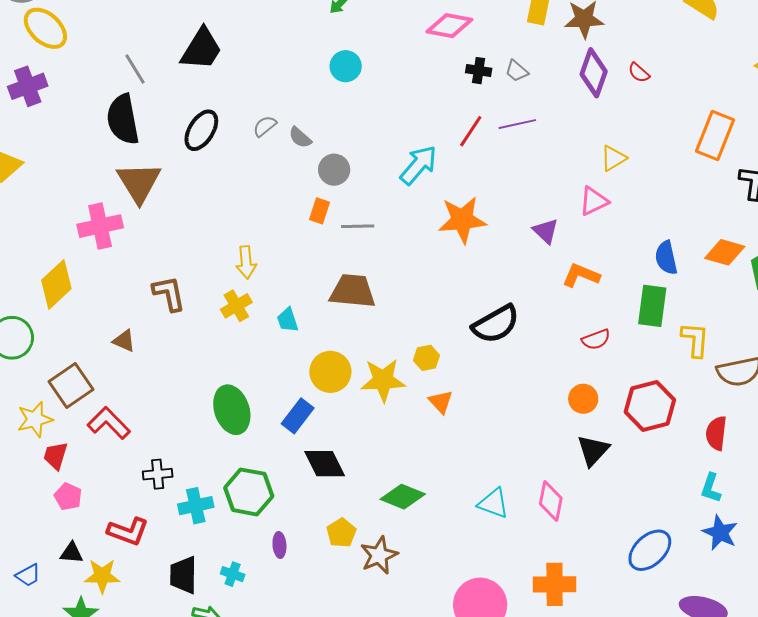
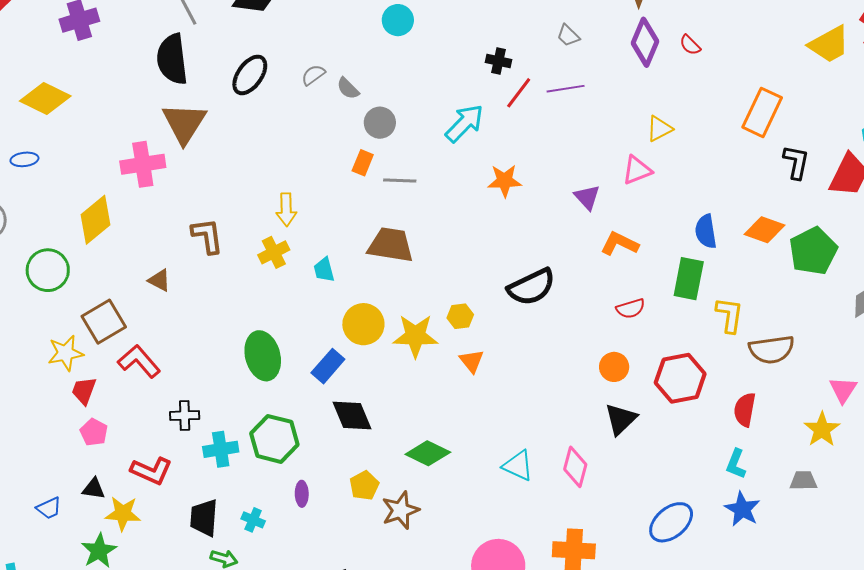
black cross: (479, 71) -> (499, 61), moved
orange star: (462, 220) -> (505, 181), size x0.7

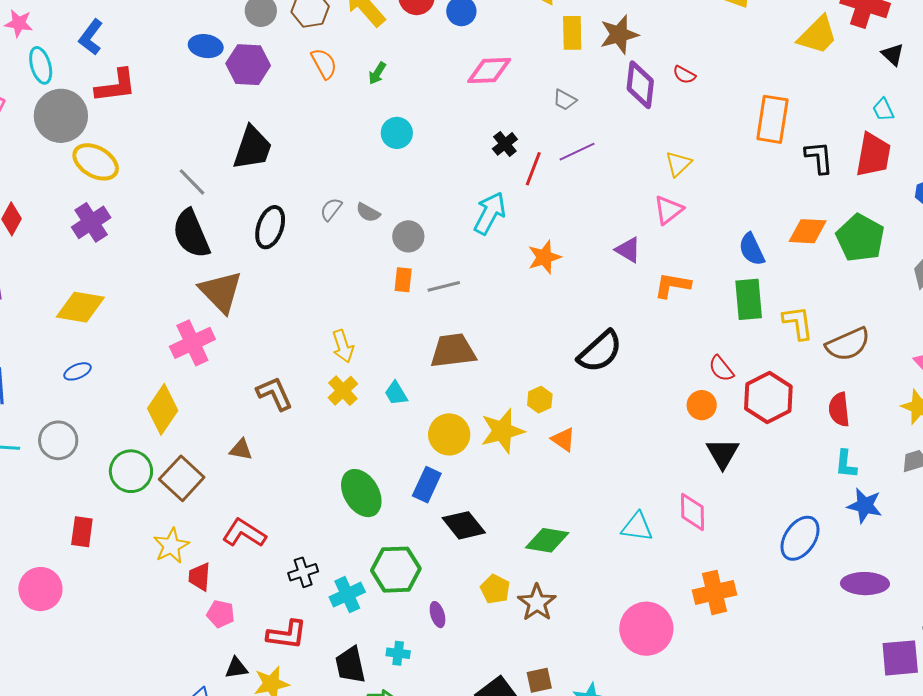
black cross: (499, 61) -> (505, 144), turned -35
red semicircle: (631, 309) -> (721, 369), moved, turned 84
brown square: (104, 322) -> (182, 478), moved

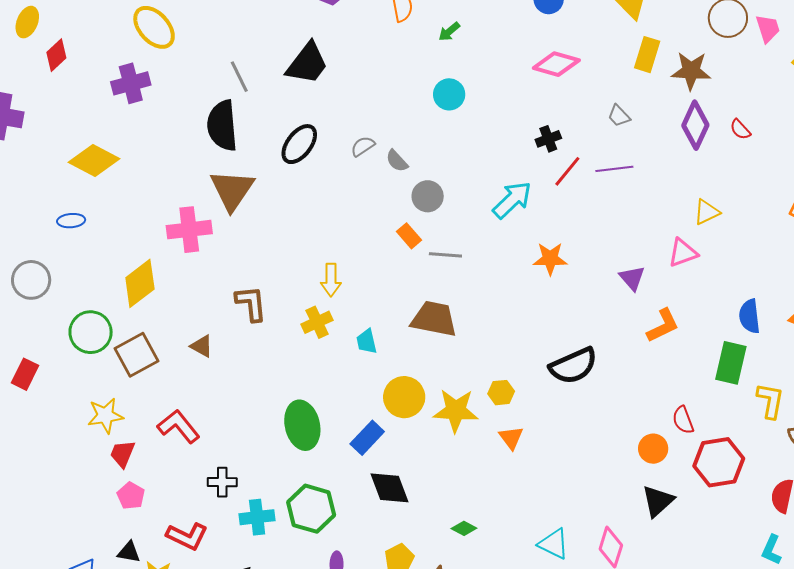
orange rectangle: (403, 280) -> (409, 236), turned -65
orange L-shape: (672, 285) -> (663, 326), turned 126
green diamond: (547, 540) -> (464, 528), size x0.6

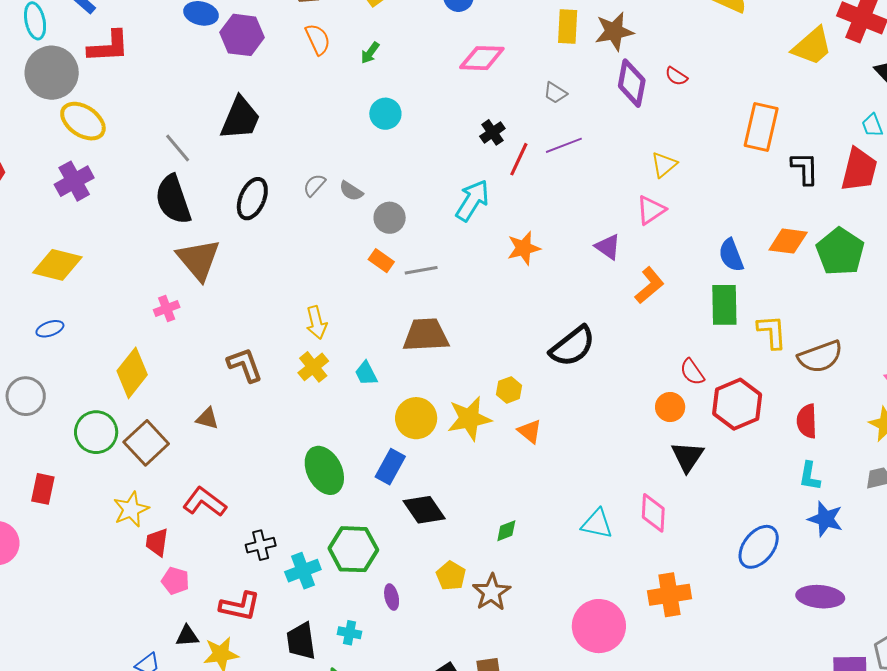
pink cross: (189, 230) -> (167, 309), size x0.6
green diamond: (464, 528) -> (506, 531), turned -35

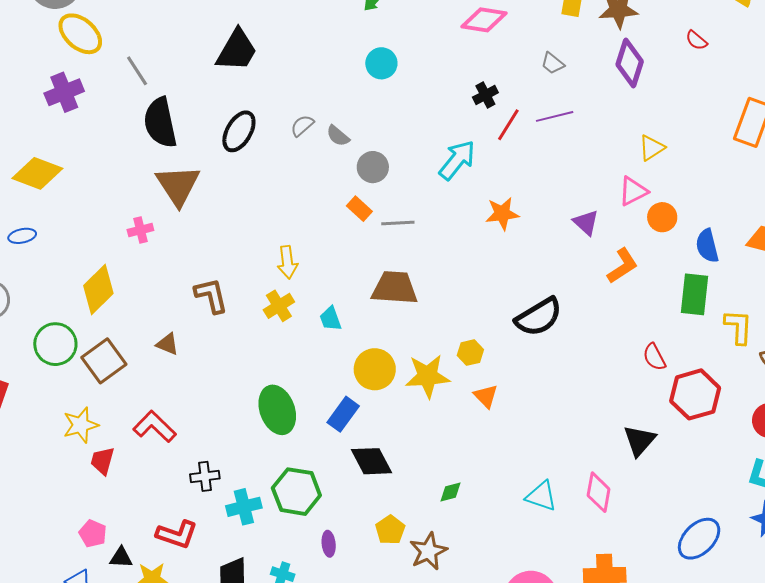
red semicircle: (676, 76) -> (696, 40), moved
gray line: (178, 148) -> (137, 71), moved
orange circle: (670, 407) -> (662, 217), moved
pink pentagon: (175, 581) -> (93, 534), moved

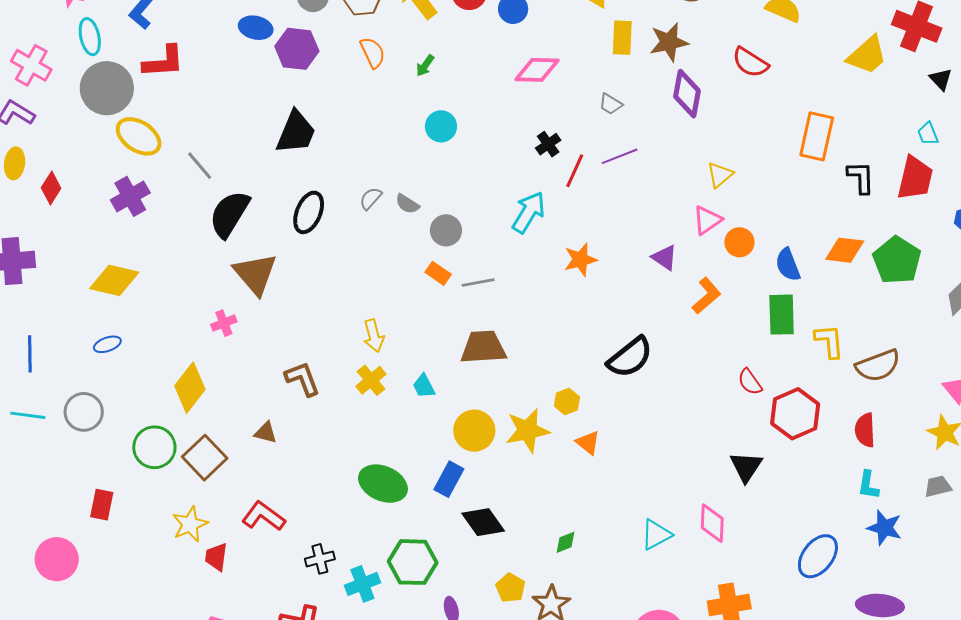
red semicircle: (696, 40) -> (750, 62), size x1.6
black semicircle: (160, 123) -> (229, 214), turned 51
green ellipse: (277, 410) -> (383, 484), turned -39
cyan triangle: (541, 496) -> (656, 535), turned -40

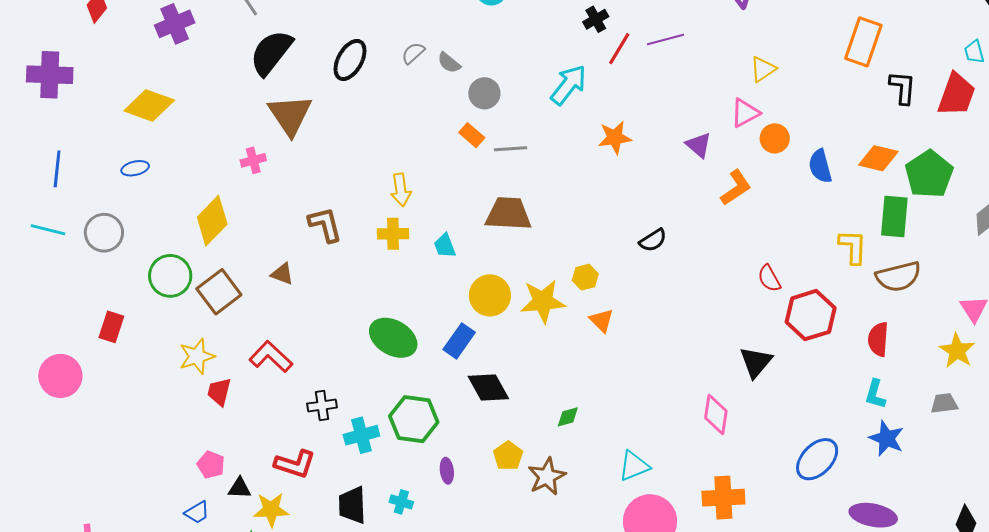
green rectangle: (782, 315) -> (894, 217), moved
black semicircle: (630, 357) -> (653, 240), size x0.6
yellow cross: (371, 380) -> (393, 234), turned 32
cyan triangle: (656, 535) -> (634, 466), moved

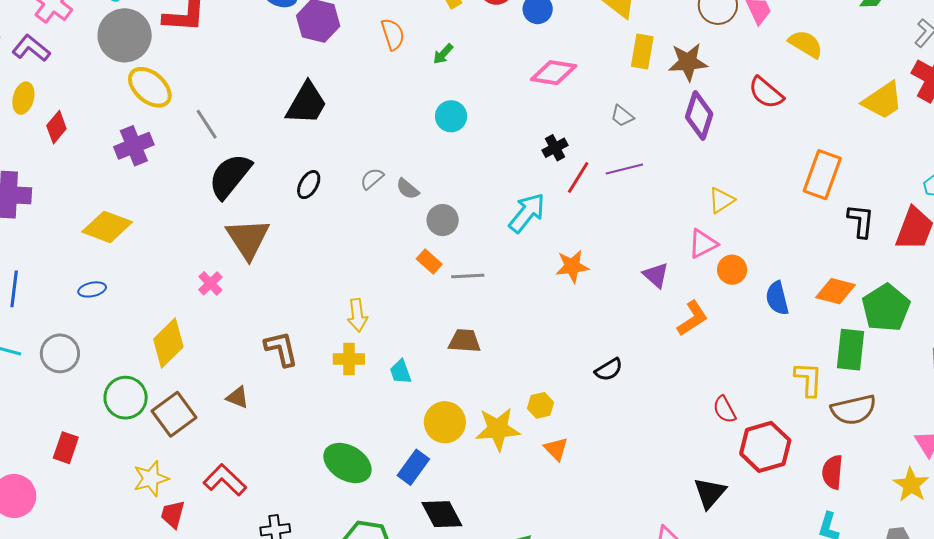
black ellipse: (350, 60) -> (309, 185), size x0.7
pink cross: (253, 160) -> (210, 283), turned -30
brown trapezoid: (508, 214) -> (465, 341), size x0.7

